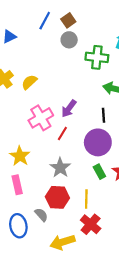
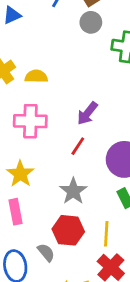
yellow semicircle: (29, 82) -> (36, 76), turned 42
pink cross: (41, 118) -> (30, 121), moved, turned 30

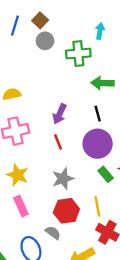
red line: (78, 146) -> (58, 142), turned -42
gray star: (73, 191) -> (63, 179), turned 30

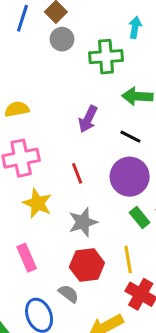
purple arrow: (60, 114) -> (88, 119), moved
black line: (98, 114) -> (130, 137), turned -49
yellow star: (18, 175) -> (37, 203), moved

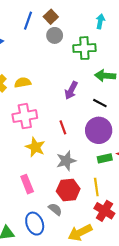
cyan arrow: (135, 27) -> (100, 21), moved
green rectangle: (140, 218) -> (105, 158), turned -64

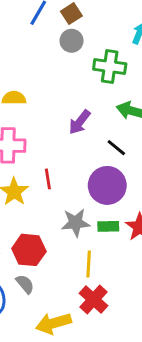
red line: (63, 127) -> (48, 179), moved
gray star: (66, 161) -> (76, 223), moved
red hexagon: (68, 190) -> (29, 250), moved

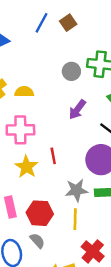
gray circle: (72, 41) -> (71, 71), moved
yellow line: (89, 264) -> (75, 219), moved

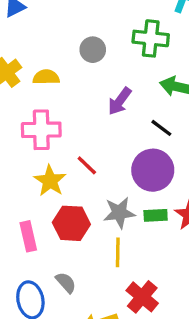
gray circle: (71, 71) -> (93, 50), moved
red line: (53, 156) -> (87, 165), turned -35
red hexagon: (40, 213) -> (71, 223), moved

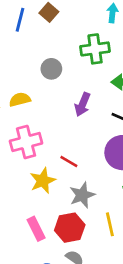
yellow star: (50, 181) -> (43, 181), turned 30
gray star: (119, 213) -> (82, 195), moved
red hexagon: (71, 223) -> (70, 228), moved

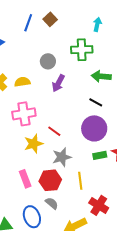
purple arrow: (83, 104) -> (58, 83), moved

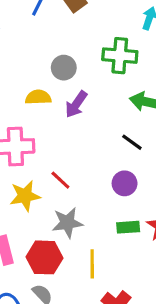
yellow semicircle: (22, 82) -> (38, 97), moved
purple circle: (94, 128) -> (125, 183), size x0.6

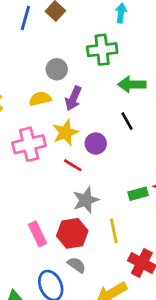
black line: (132, 142) -> (127, 121), turned 36
purple circle: (125, 183) -> (96, 144), moved
yellow star: (25, 196) -> (65, 132), moved

